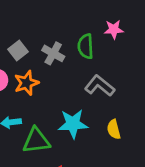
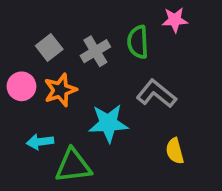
gray cross: (53, 53) -> (95, 51), turned 30
cyan star: (73, 124) -> (108, 123), moved

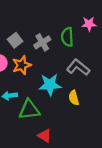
yellow semicircle: (175, 151) -> (74, 98), moved

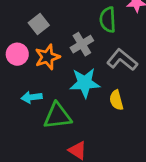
gray cross: (42, 42) -> (82, 44), moved

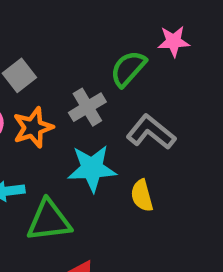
green semicircle: (108, 20) -> (128, 69), turned 45

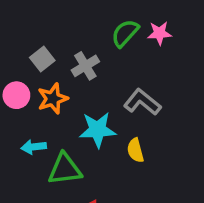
green semicircle: (128, 69) -> (125, 33), moved
gray cross: (87, 107) -> (85, 66), moved

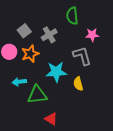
green semicircle: (125, 33) -> (72, 16), turned -48
pink star: (160, 33) -> (92, 35), moved
gray L-shape: (142, 102) -> (82, 56), turned 35

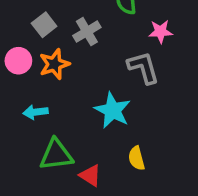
cyan star: (56, 72) -> (113, 110), moved, turned 30
yellow semicircle: (78, 84) -> (137, 158), moved
green triangle: (37, 95) -> (56, 155), moved

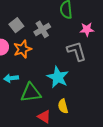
green triangle: (56, 155) -> (31, 93), moved
yellow semicircle: (137, 158) -> (63, 106), moved

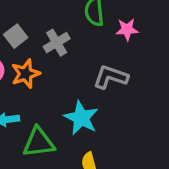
pink star: (87, 29) -> (127, 29), moved
gray L-shape: (76, 51) -> (111, 77), turned -55

